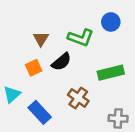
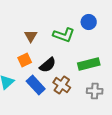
black semicircle: (61, 62) -> (48, 65), moved
blue rectangle: (40, 112) -> (36, 85), moved
gray cross: (118, 118) -> (95, 91), moved

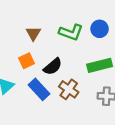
blue circle: (89, 22) -> (100, 29), moved

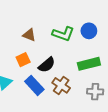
brown triangle: (33, 33) -> (29, 35), turned -40

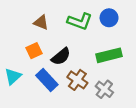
gray cross: (95, 92) -> (104, 89), moved, turned 35

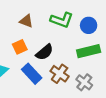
blue circle: (109, 18) -> (89, 25), moved

